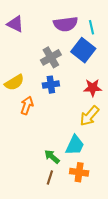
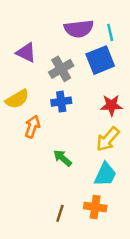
purple triangle: (15, 24) -> (26, 53), moved
blue square: (83, 50) -> (100, 60), turned 30
cyan trapezoid: (75, 145) -> (105, 174), moved
green arrow: (52, 157) -> (62, 158), moved

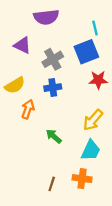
purple semicircle: (79, 29) -> (46, 17), moved
red star: (111, 105) -> (98, 80), moved

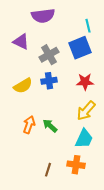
red star: (98, 80) -> (85, 82), moved
yellow semicircle: (15, 85) -> (23, 86), moved
orange arrow: (28, 109) -> (29, 125), moved

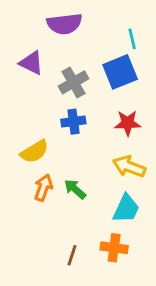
yellow semicircle: (23, 86) -> (34, 152), moved
yellow arrow: (86, 111) -> (129, 167), turned 70

